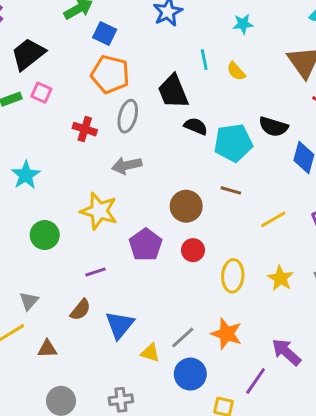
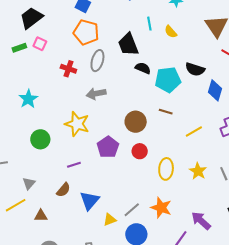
yellow triangle: (150, 353) -> (110, 220), turned -40

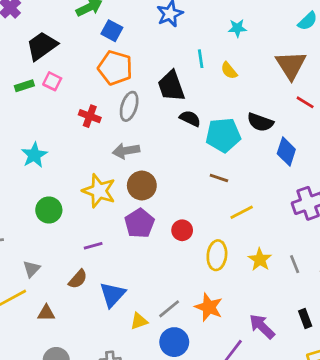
brown circle: (136, 122) -> (142, 186), moved
yellow line: (194, 132) -> (242, 212), moved

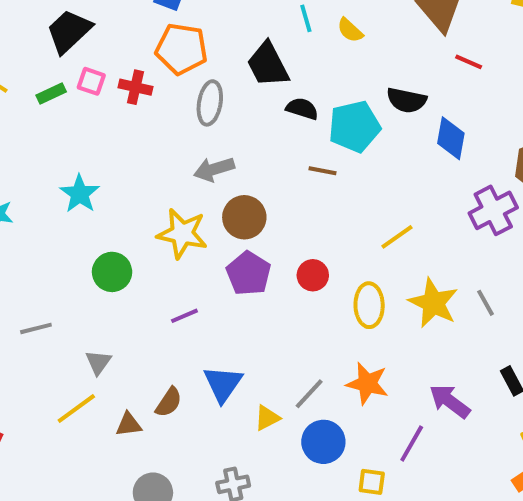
red cross: (90, 116) -> (135, 87), moved
brown line: (219, 178) -> (322, 171), moved
yellow star: (260, 260) -> (433, 303), size x1.4
brown semicircle: (78, 279) -> (169, 402), moved

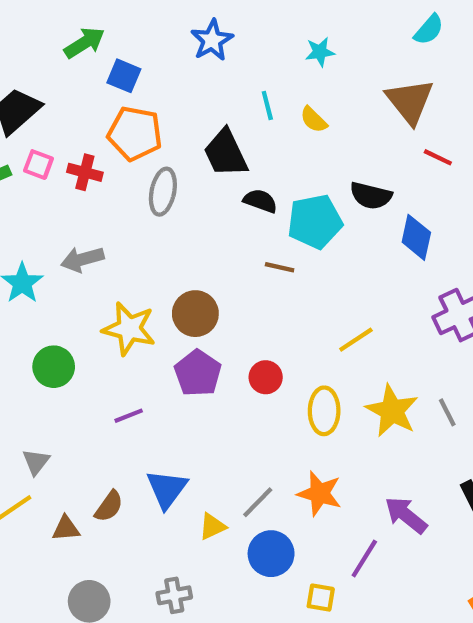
gray arrow: (214, 169) -> (82, 259), moved

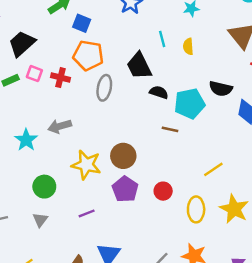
yellow semicircle: (314, 120) -> (188, 46), turned 42
gray triangle: (36, 462) -> (40, 220), moved

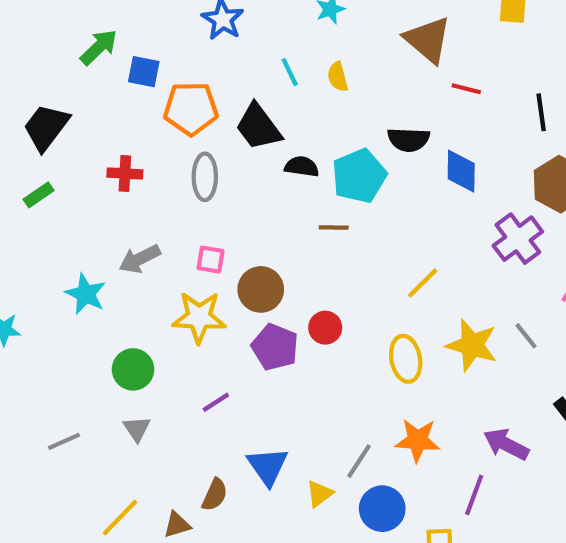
orange pentagon: (88, 55) -> (191, 108), moved
pink square: (34, 74) -> (211, 260), moved
red circle: (163, 191) -> (325, 328), moved

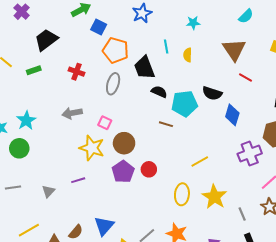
cyan star: (86, 294) -> (26, 120), moved
gray line: (526, 336) -> (242, 214), moved
green circle: (133, 369) -> (19, 148), moved
purple line: (216, 402) -> (78, 180), moved

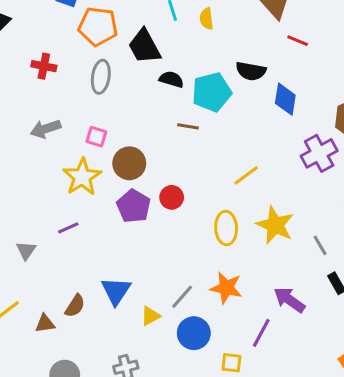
yellow star: (92, 148) -> (82, 177), turned 30

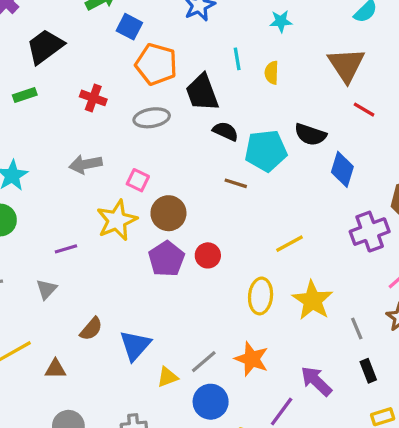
gray ellipse: (101, 77) -> (152, 118), turned 64
purple line: (68, 228) -> (66, 249), moved
brown semicircle: (75, 306) -> (91, 329), moved

